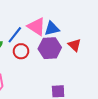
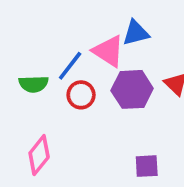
blue triangle: (52, 29) -> (136, 33), moved

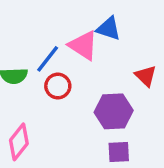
blue triangle: (136, 33) -> (109, 29), turned 32
purple hexagon: (132, 89) -> (114, 111), moved

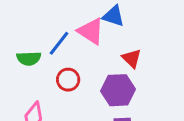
red triangle: (146, 76) -> (132, 58), moved
red circle: (58, 86) -> (68, 80), moved

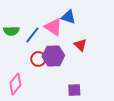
green semicircle: (29, 58) -> (11, 31), moved
purple hexagon: (118, 90) -> (53, 56), moved

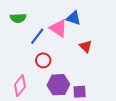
green semicircle: (11, 31) -> (18, 18), moved
purple hexagon: (53, 56) -> (58, 85), moved

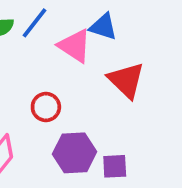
blue line: (37, 36) -> (34, 23), moved
red triangle: (86, 46) -> (126, 80), size x1.5

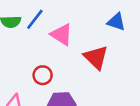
blue triangle: (103, 27) -> (116, 22), moved

